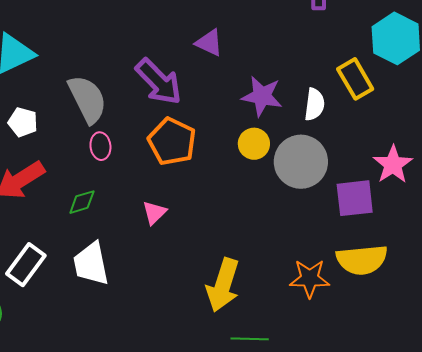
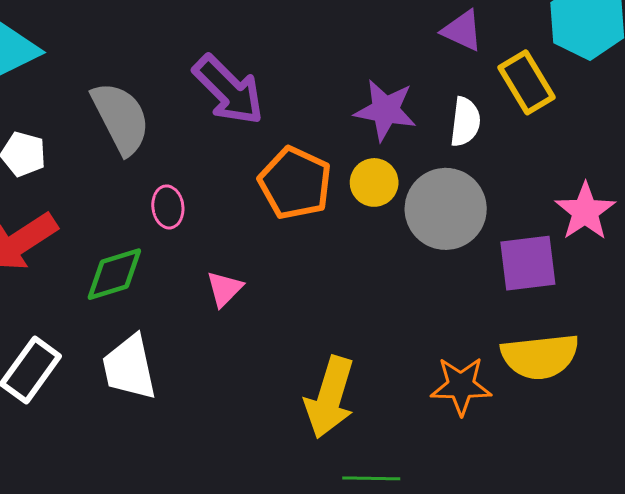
purple triangle: (209, 43) -> (462, 31), moved
orange pentagon: (172, 142) -> (295, 183), moved
pink ellipse: (100, 146) -> (168, 207), moved
green diamond: (82, 202) -> (114, 274), size x1.4

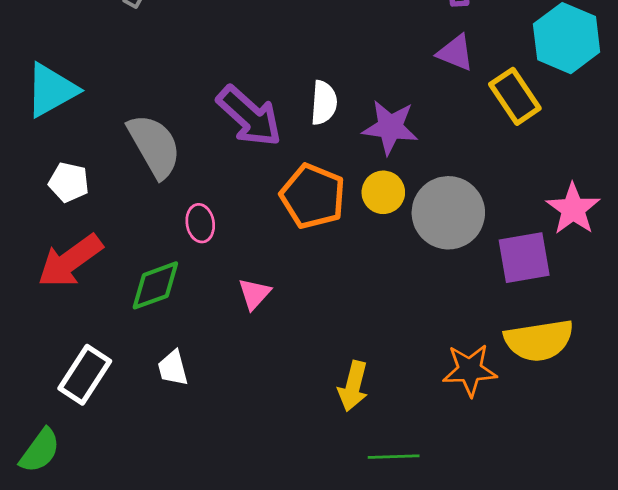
white semicircle: (465, 122) -> (324, 103), moved
white trapezoid: (129, 367) -> (173, 368), size x0.6
yellow arrow: (330, 397) -> (353, 386), size x0.7

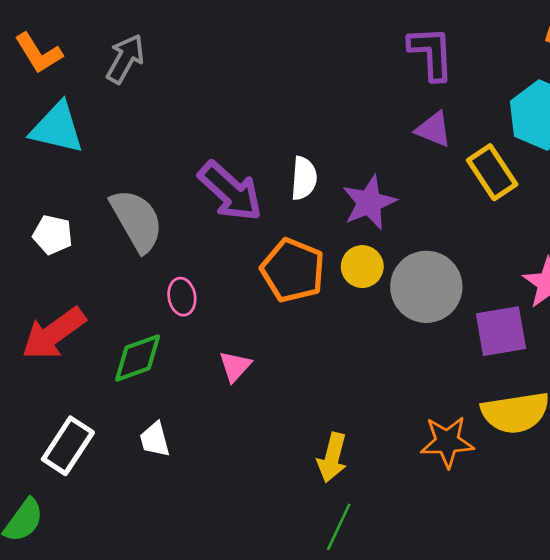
cyan triangle: (51, 90) -> (57, 128), moved, turned 42
purple star: (390, 127) -> (369, 202), turned -30
white pentagon: (69, 182) -> (53, 235), moved
green line: (394, 457) -> (339, 527), moved, turned -63

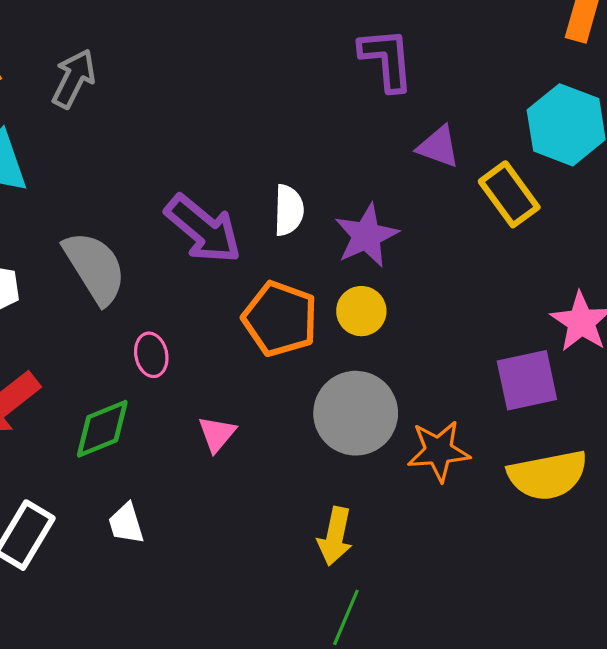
purple L-shape: (431, 53) -> (387, 59), moved
gray circle: (426, 287) -> (356, 413), moved
orange star: (447, 442) -> (439, 451), moved

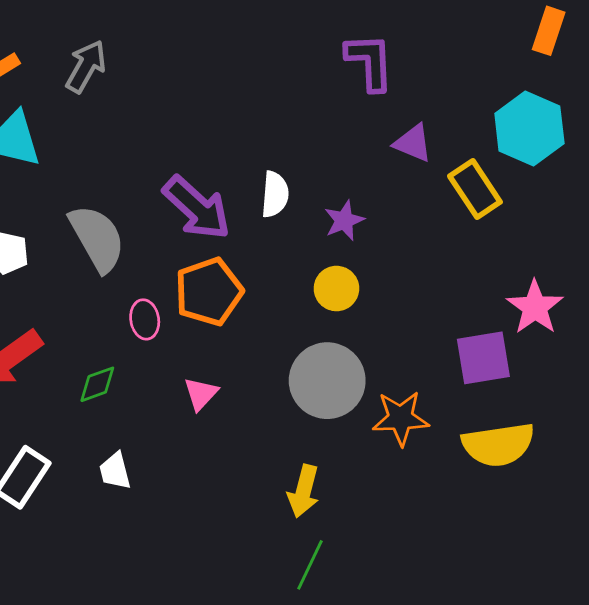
purple star: (366, 236) -> (344, 220), size x0.7
orange pentagon: (280, 319) -> (209, 292), moved, turned 30
green diamond: (102, 429) -> (97, 384), size x0.7

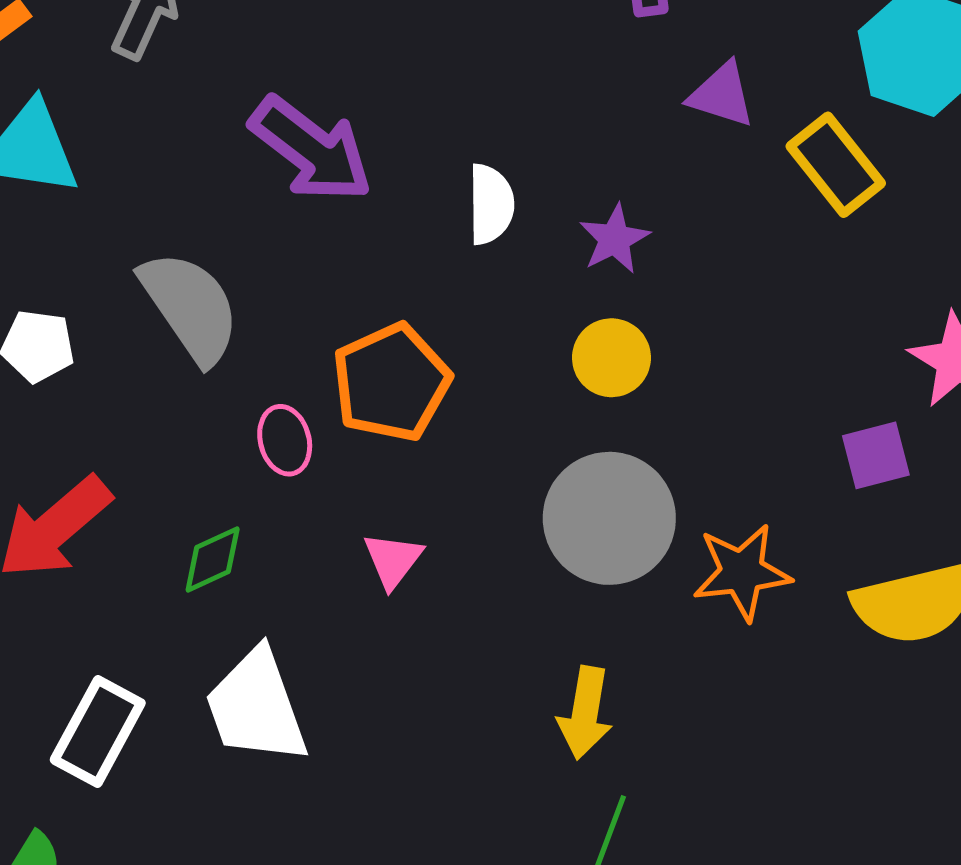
purple arrow: (197, 208) -> (311, 149), moved
purple square: (483, 358) -> (876, 455), size x0.7
white trapezoid: (115, 471) -> (256, 707), size x1.8

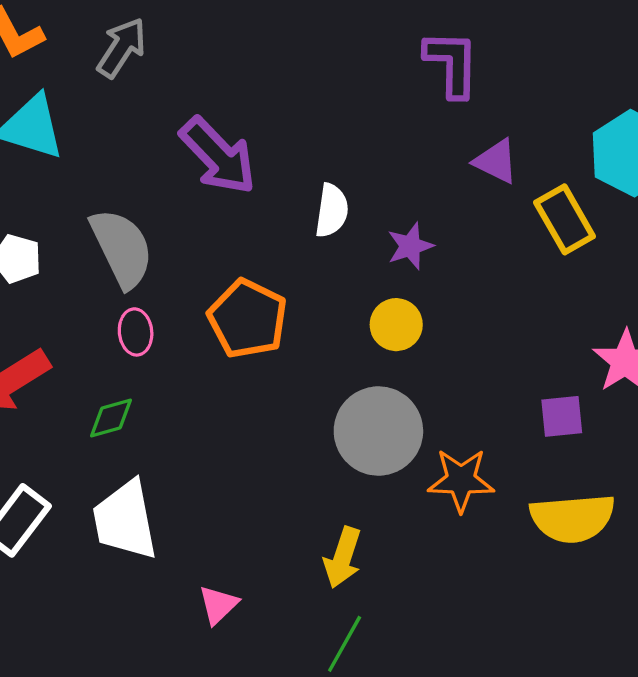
orange pentagon: (391, 382) -> (248, 319), turned -30
pink ellipse: (285, 440) -> (136, 332), moved
pink triangle: (393, 560) -> (218, 605), moved

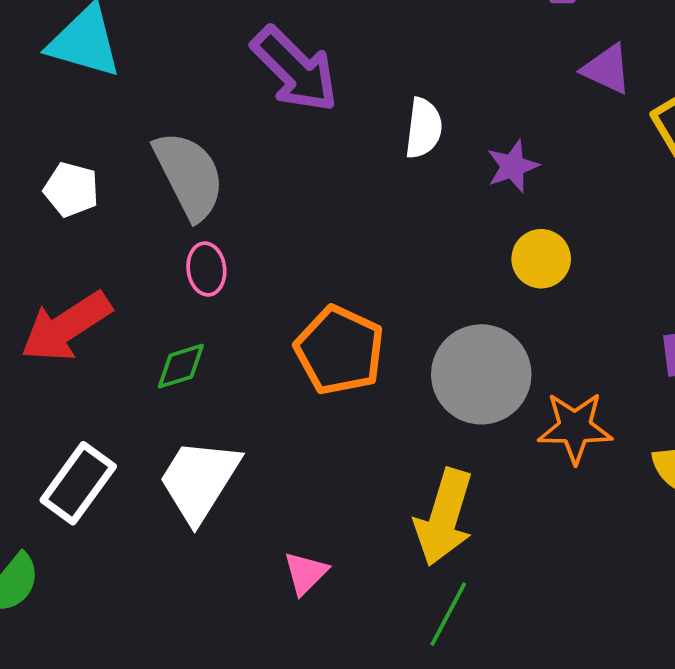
orange pentagon: (248, 319) -> (340, 350), moved
yellow circle: (396, 325) -> (541, 259), moved
white trapezoid: (125, 520) -> (199, 480), turned 44
yellow arrow: (343, 558) -> (444, 517), size x1.4

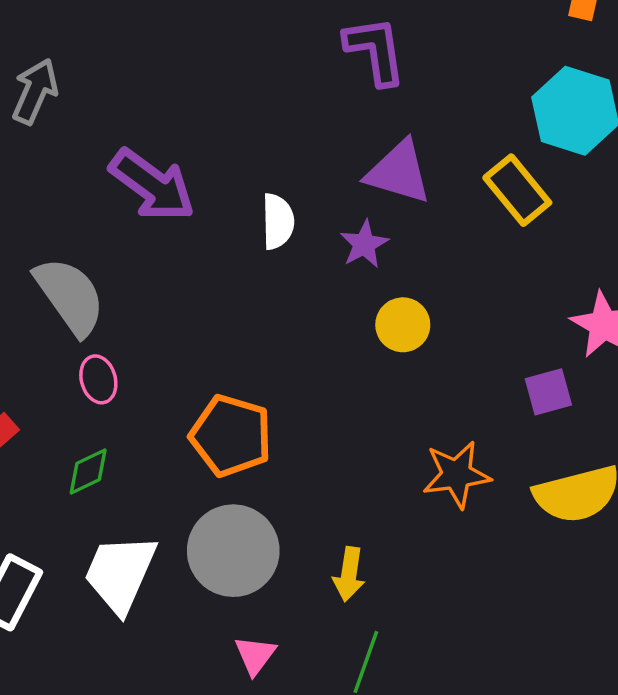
purple triangle: (607, 69) -> (399, 172), moved, size x1.4
gray circle: (481, 374) -> (233, 551), moved
yellow arrow: (444, 517) -> (349, 574), size x0.6
pink triangle: (306, 573) -> (255, 655), moved

